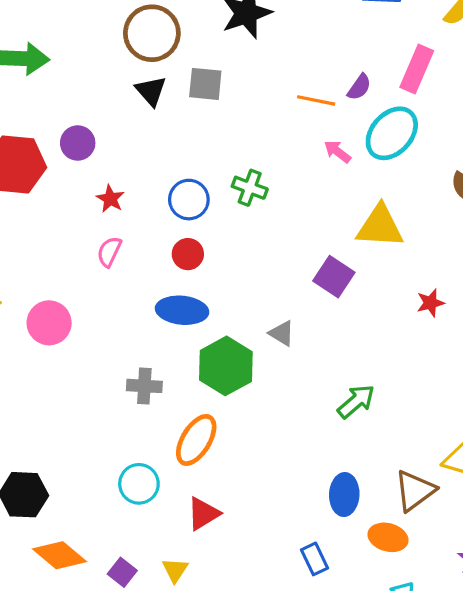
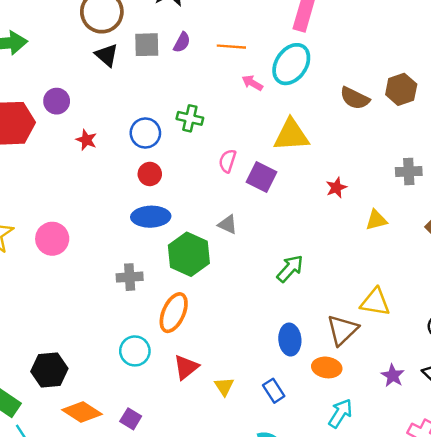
purple semicircle: (359, 87) -> (182, 42), moved
pink semicircle: (109, 252) -> (227, 161), moved
yellow triangle: (175, 570) -> (224, 386), moved

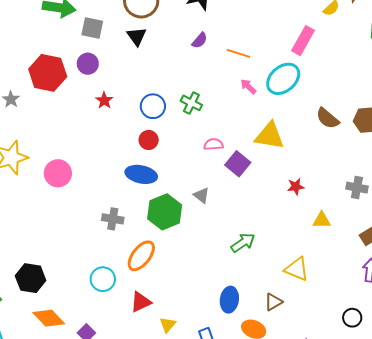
gray square: (147, 45) -> (92, 28), moved
pink semicircle: (227, 161) -> (213, 144), turned 54
yellow triangle: (375, 302) -> (297, 269), moved
brown triangle: (342, 330) -> (273, 302), size x0.7

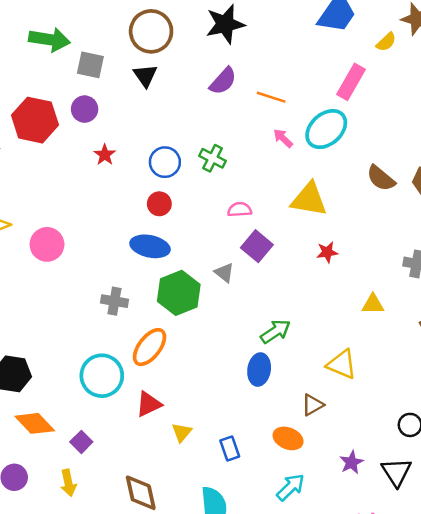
purple semicircle: (200, 40) -> (223, 81), size x1.4
purple square: (238, 164) -> (257, 246), moved
red star: (296, 187) -> (327, 252), moved
cyan circle: (103, 279) -> (102, 376), size x1.4
blue ellipse: (229, 300) -> (259, 370), moved

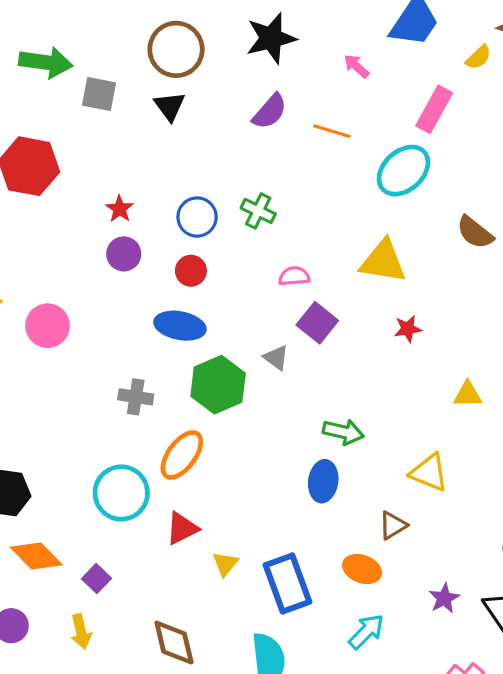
purple circle: (85, 109) -> (124, 254), moved
pink arrow: (283, 138) -> (356, 66), moved
green arrow: (275, 331) -> (343, 432), turned 48
blue rectangle: (230, 449) -> (287, 583), size x1.8

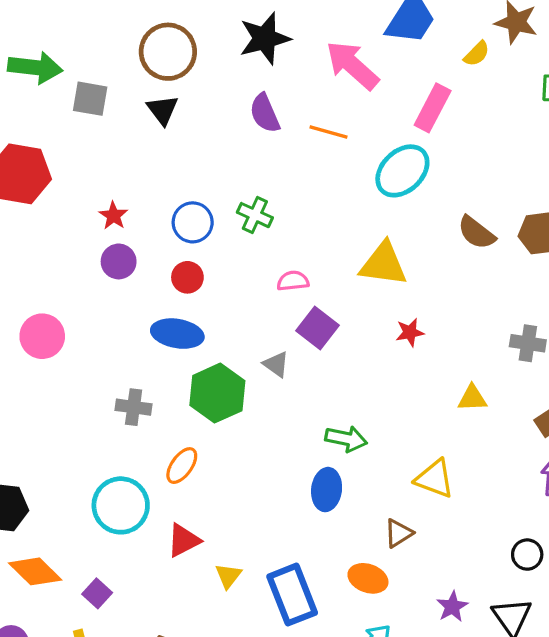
pink arrow: (356, 66) -> (352, 65), size x2.0
purple semicircle: (270, 111) -> (265, 113), turned 117
orange ellipse: (182, 455) -> (182, 466), size x0.7

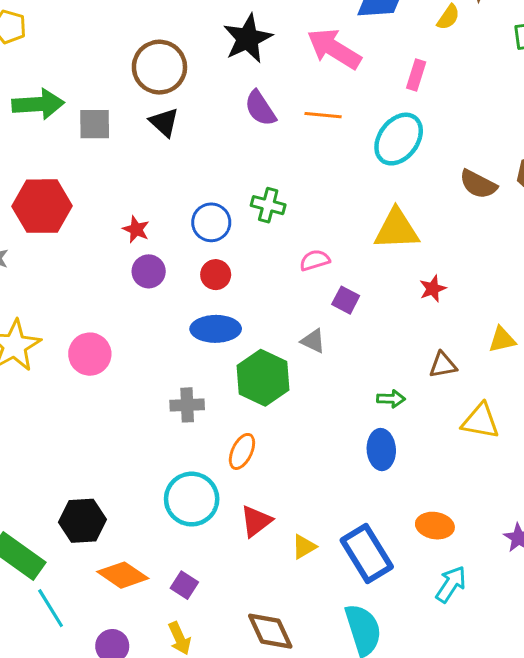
pink rectangle: (433, 108) -> (416, 75), size x0.7
purple square: (317, 328) -> (346, 300), size x0.7
green arrow: (346, 439) -> (391, 399), size x0.7
brown triangle: (399, 533) -> (443, 365), moved, turned 32
yellow triangle: (228, 576) -> (304, 547), turned 32

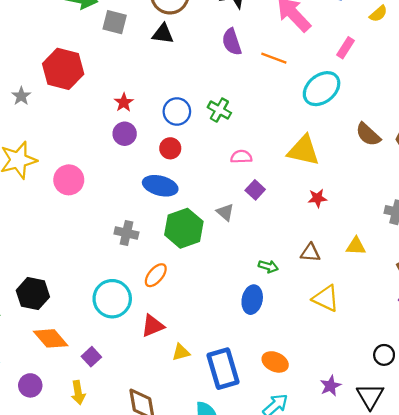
black triangle: (164, 122) -> (163, 34), turned -50

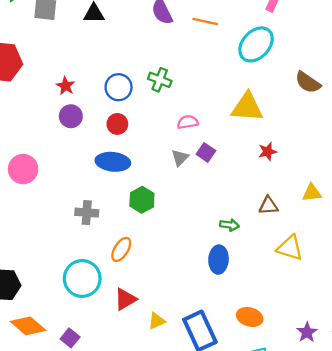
gray triangle: (225, 212) -> (180, 158), moved, turned 42
green hexagon: (184, 228) -> (142, 200), size x0.7

